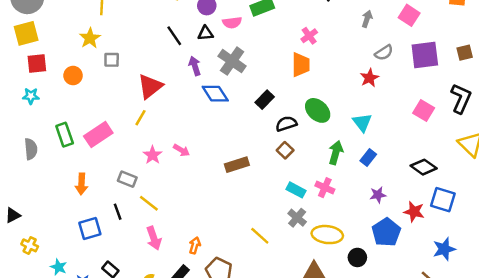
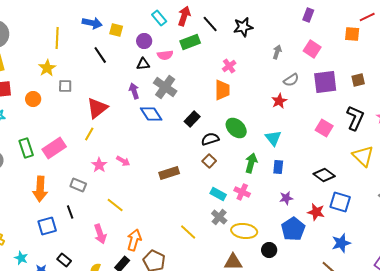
black line: (174, 36) -> (100, 55), moved
blue rectangle: (368, 157) -> (278, 167), turned -32
orange arrow: (81, 184) -> (40, 189), size x1.4
yellow line: (149, 203) -> (115, 205), moved
orange arrow: (195, 245) -> (134, 240), size x1.5

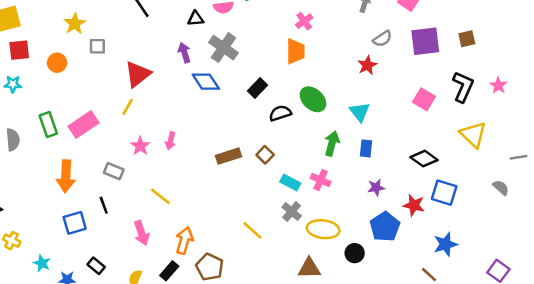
pink arrow: (123, 161) -> (171, 141), turned 72
brown square: (209, 161) -> (265, 155), moved

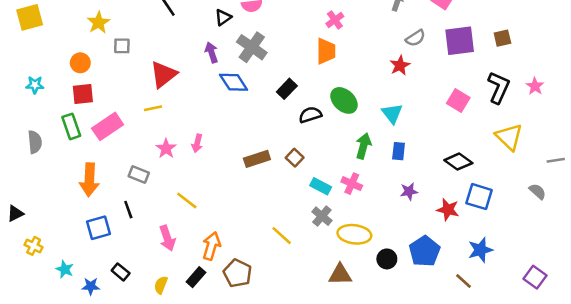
black triangle: (196, 19) -> (223, 17), turned -30
red square: (19, 50) -> (83, 94), moved
yellow line: (128, 107) -> (153, 108), turned 48
blue pentagon: (385, 227) -> (425, 251), moved

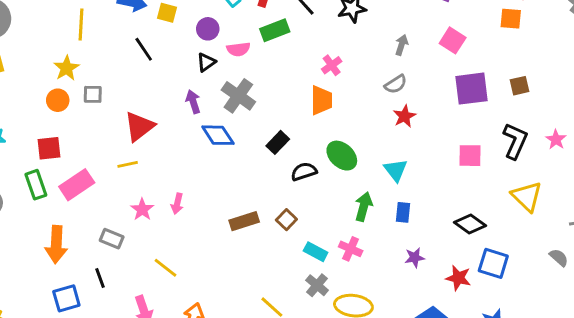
gray semicircle: (415, 38) -> (396, 84), moved
orange circle: (80, 63) -> (58, 100), moved
pink square: (458, 100) -> (470, 156), turned -30

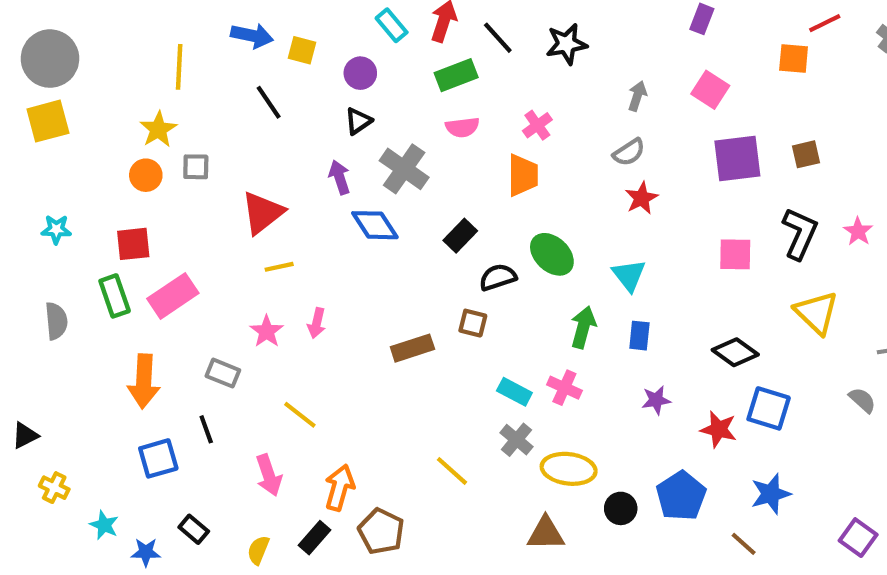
pink semicircle: (238, 49) -> (462, 127), moved
yellow line: (128, 164) -> (279, 267), moved
brown square: (286, 220) -> (473, 323), moved, turned -30

